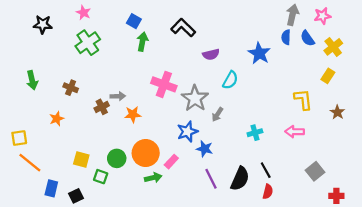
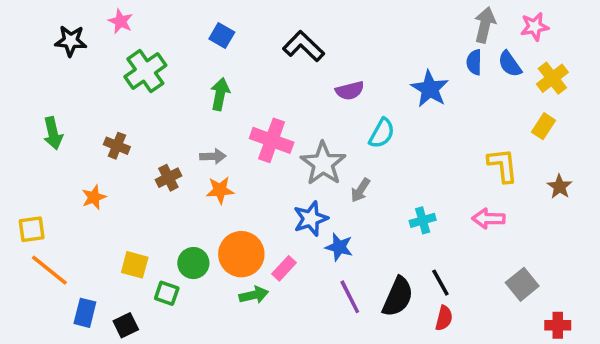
pink star: (83, 13) -> (120, 21), moved
green arrow: (142, 42) -> (220, 94), moved
gray arrow: (118, 96) -> (213, 156), moved

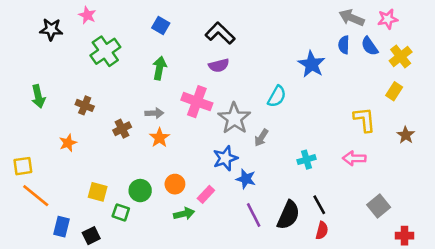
gray arrow: (485, 25) -> (352, 18), turned -80
purple semicircle: (350, 91) -> (219, 65), moved
orange star: (220, 190) -> (159, 138), turned -30
orange circle: (241, 254) -> (175, 184), size x0.6

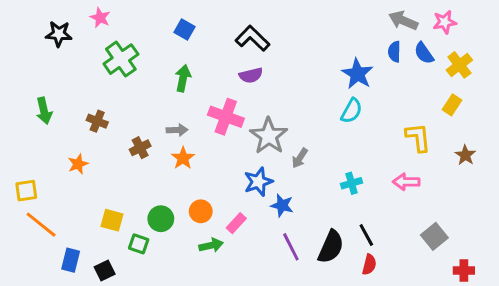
cyan semicircle: (277, 96) -> (352, 111), moved

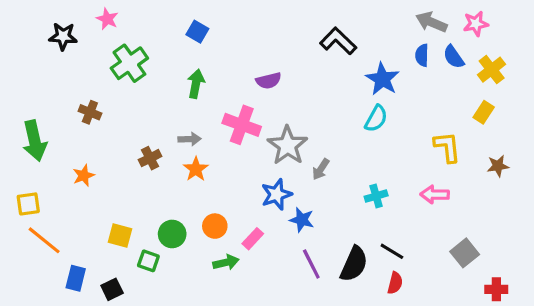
black L-shape: (252, 38) -> (338, 41), moved
green arrow: (44, 111) -> (35, 141), moved, size x1.4
brown cross: (97, 121) -> (90, 112), moved
brown star: (465, 155) -> (498, 166), turned 30
black line: (366, 235) -> (392, 251), turned -30

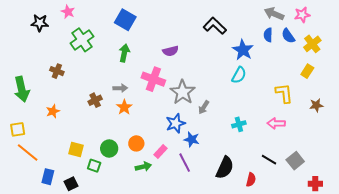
blue square: (197, 32) -> (125, 20), size x1.5
black line: (392, 251) -> (269, 160), moved
purple line: (311, 264) -> (185, 163), moved

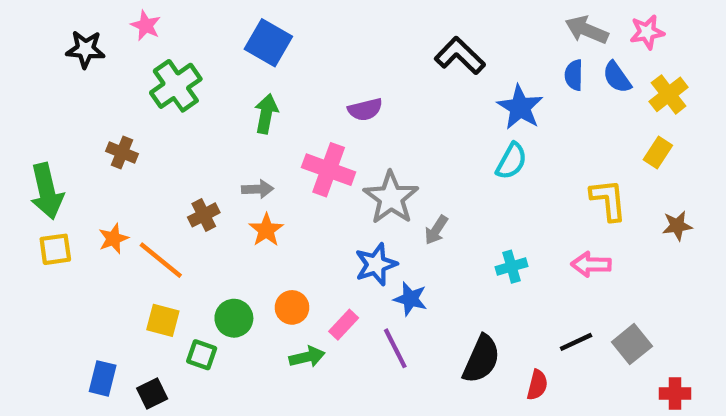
yellow square: (18, 129) -> (55, 249), moved
orange line: (28, 153) -> (161, 260), moved
black line: (269, 160) -> (576, 342), turned -56

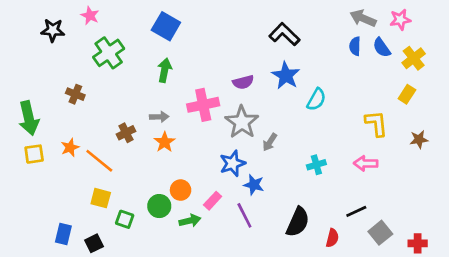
blue star: (520, 107) -> (286, 76), moved
purple semicircle: (365, 109) -> (243, 82), moved
pink cross: (329, 170) -> (203, 105), turned -32
green circle: (234, 318) -> (159, 206), moved
gray square: (632, 344) -> (380, 233), moved

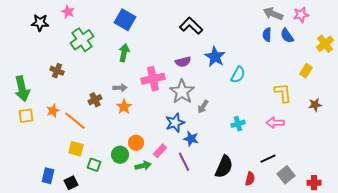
black L-shape: (284, 34) -> (191, 26), moved
yellow cross: (414, 58) -> (325, 44), moved

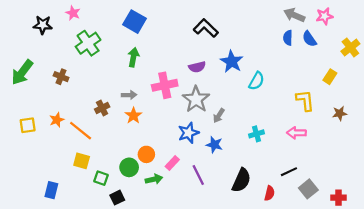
green arrow: (22, 89) -> (22, 72), moved, turned 50
blue star: (191, 139) -> (214, 145), moved
black square: (71, 183) -> (117, 198), moved

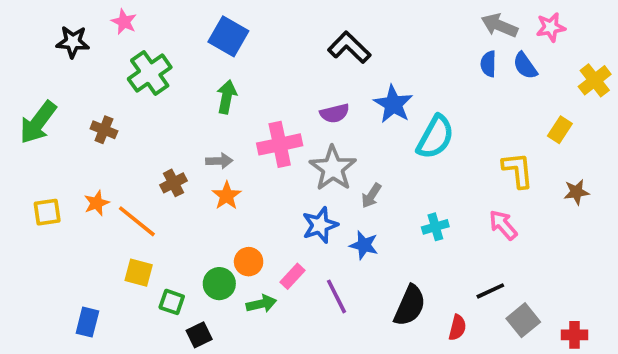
cyan semicircle: (256, 81) -> (435, 137), size x1.4
pink arrow: (296, 133) -> (503, 225), turned 48

